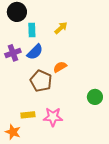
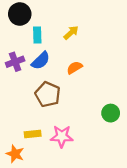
orange semicircle: (60, 67) -> (75, 68), moved

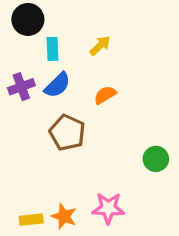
yellow rectangle: (33, 134) -> (31, 220), moved
pink star: (62, 136) -> (108, 208), moved
orange star: (15, 154) -> (64, 216), moved

